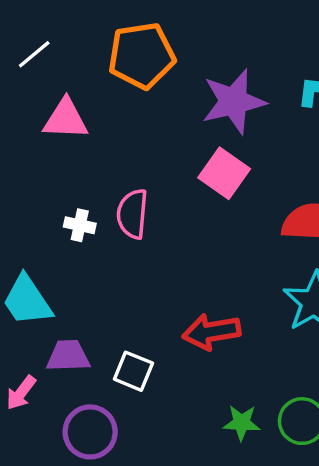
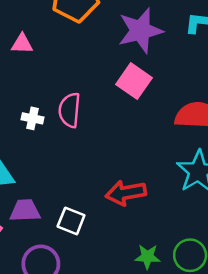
pink triangle: (66, 119) -> (22, 44), size x0.7

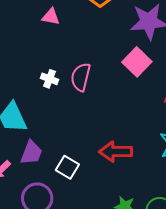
purple trapezoid: (25, 211) -> (31, 153), turned 104

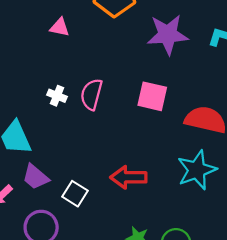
pink square: (137, 62) -> (152, 96), moved, turned -32
purple trapezoid: (31, 153) -> (35, 177), turned 108

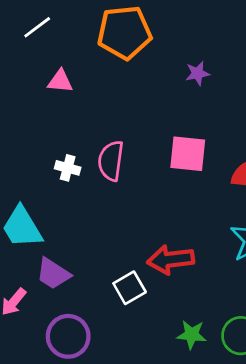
purple star: (168, 34) -> (197, 73), size x0.5
white square: (75, 194) -> (130, 288), moved, turned 35

